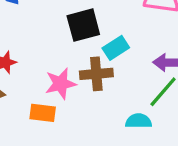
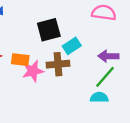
orange rectangle: (43, 113) -> (20, 60), moved
cyan semicircle: (139, 121) -> (99, 97), moved

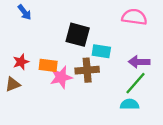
black square: (49, 30) -> (78, 35), turned 30
cyan rectangle: (72, 46) -> (101, 51), turned 42

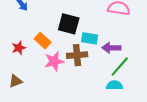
purple arrow: (139, 62) -> (111, 48), moved
orange rectangle: (48, 65) -> (43, 41), moved, turned 35
brown triangle: (13, 84) -> (16, 81), moved

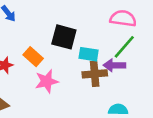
brown cross: (77, 55) -> (95, 74), moved
green line: (120, 67) -> (124, 47), moved

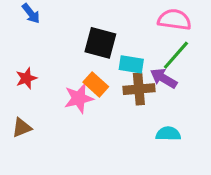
orange rectangle: (33, 57) -> (96, 84), moved
purple arrow: (114, 65) -> (164, 78), turned 30

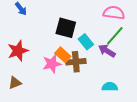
cyan rectangle: (131, 64) -> (86, 42), turned 42
red star: (26, 78) -> (18, 51), size x1.5
brown cross: (139, 89) -> (76, 62), moved

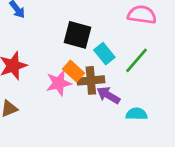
green line: (115, 36) -> (137, 60), moved
purple arrow: (107, 51) -> (108, 95), moved

